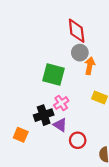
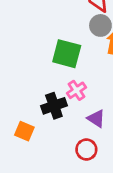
purple triangle: (60, 125) -> (96, 119), moved
red circle: (78, 140) -> (86, 150), moved

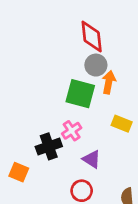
green square: (67, 54) -> (80, 94), moved

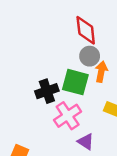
pink cross: (72, 131) -> (68, 116), size x1.5
black cross: (49, 146) -> (47, 91), moved

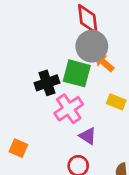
gray circle: (90, 56) -> (92, 46), size x1.5
orange arrow: (101, 72) -> (104, 62), turned -60

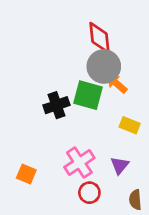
pink cross: (69, 109) -> (79, 163), moved
purple triangle: (88, 136) -> (120, 165), moved, turned 36

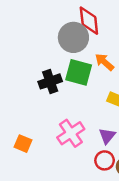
gray circle: (104, 66) -> (73, 37), moved
red circle: (89, 193) -> (105, 160), moved

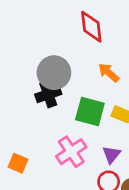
gray circle: (73, 37) -> (54, 73), moved
green square: (79, 72) -> (90, 111), moved

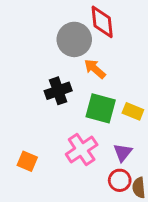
gray circle: (54, 73) -> (74, 39), moved
orange arrow: (109, 73) -> (95, 69), moved

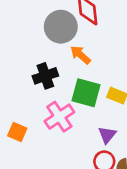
pink cross: (82, 149) -> (59, 117), moved
orange square: (27, 161) -> (17, 132), moved

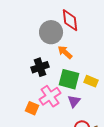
orange square: (17, 132) -> (32, 108), moved
purple triangle: (107, 135) -> (74, 101), moved

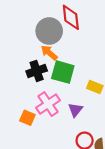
orange arrow: (65, 52) -> (49, 53), moved
green square: (69, 79) -> (63, 72), moved

